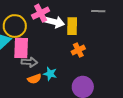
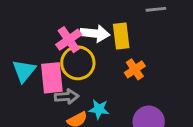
pink cross: (41, 13) -> (69, 40), moved
yellow circle: (15, 26) -> (78, 63), moved

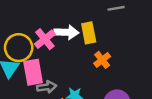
yellow circle: (78, 63) -> (19, 48), moved

